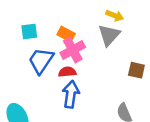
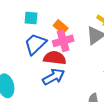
red semicircle: (67, 72) -> (55, 58), size x1.5
blue arrow: (71, 94) -> (54, 77), turned 40

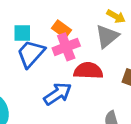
cyan square: (31, 18) -> (22, 33), moved
red semicircle: (55, 58) -> (88, 71), moved

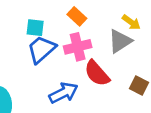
orange rectangle: (61, 29) -> (77, 16), moved
red semicircle: (88, 71) -> (97, 73), turned -140

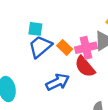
orange rectangle: (77, 16) -> (65, 47), moved
pink cross: (78, 47) -> (86, 48), moved

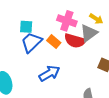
pink cross: (86, 48) -> (67, 21), moved, turned 36
red semicircle: (85, 67) -> (75, 41), moved, turned -30

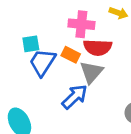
gray triangle: (89, 33) -> (91, 72), moved

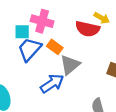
pink cross: (81, 24) -> (42, 21), moved
red semicircle: (98, 47) -> (88, 29), moved

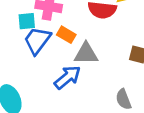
gray triangle: (70, 65) -> (86, 54), turned 45

